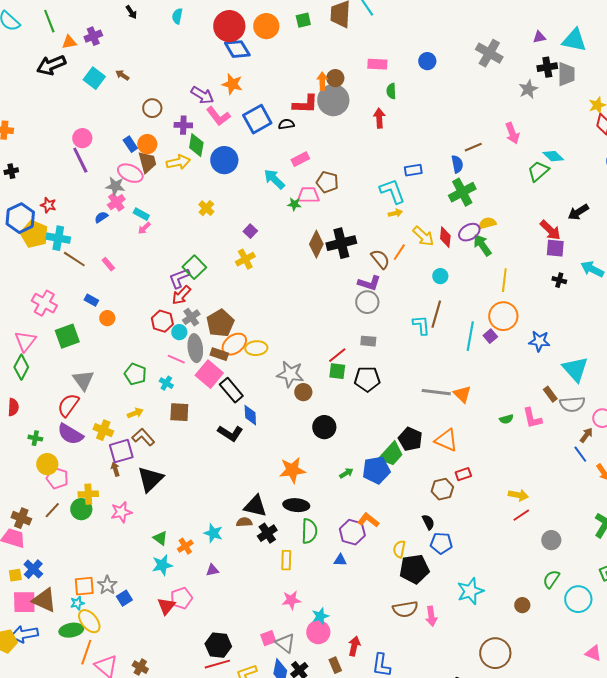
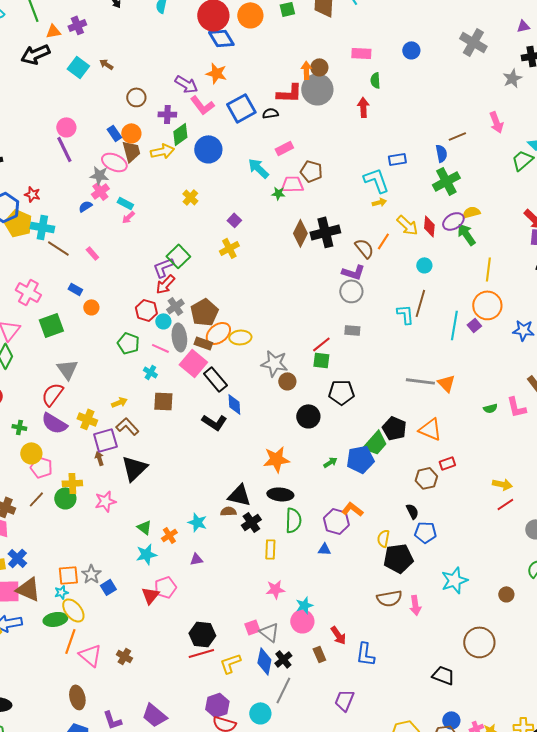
green diamond: (196, 145) -> (180, 134), turned 45
green pentagon: (135, 374) -> (128, 343), moved
black pentagon: (367, 379) -> (341, 392), moved
red arrow: (354, 646) -> (338, 635), turned 132

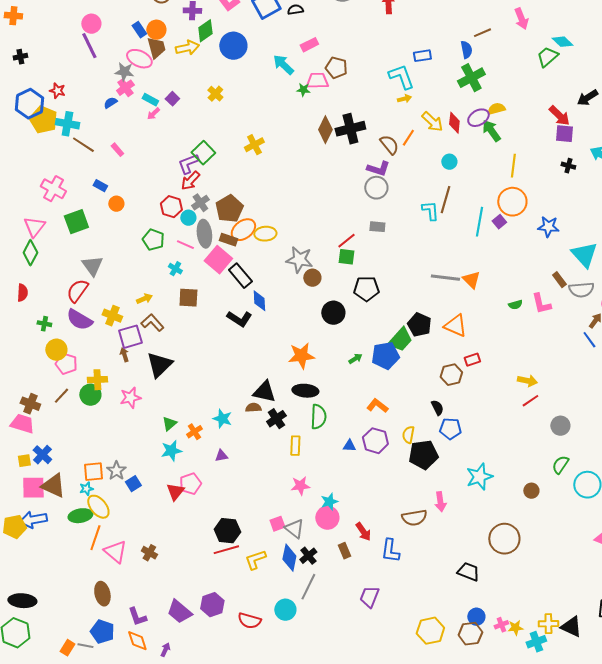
purple square: (234, 220) -> (172, 99), moved
purple hexagon: (336, 521) -> (375, 441), moved
green triangle: (144, 527) -> (169, 424), turned 42
brown semicircle: (389, 598) -> (414, 518), moved
purple hexagon: (217, 705) -> (212, 605), moved

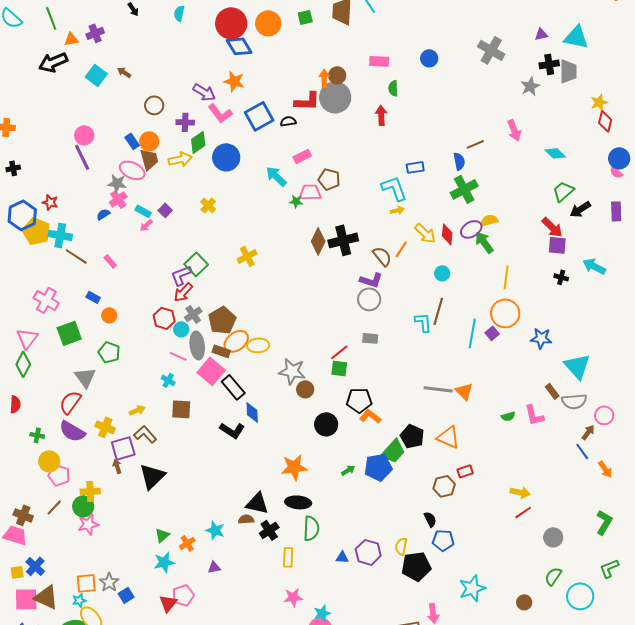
green trapezoid: (547, 57) -> (563, 191), moved
green pentagon: (153, 240) -> (109, 352), moved
pink star: (130, 398) -> (88, 524), moved
orange L-shape: (377, 406) -> (370, 416), moved

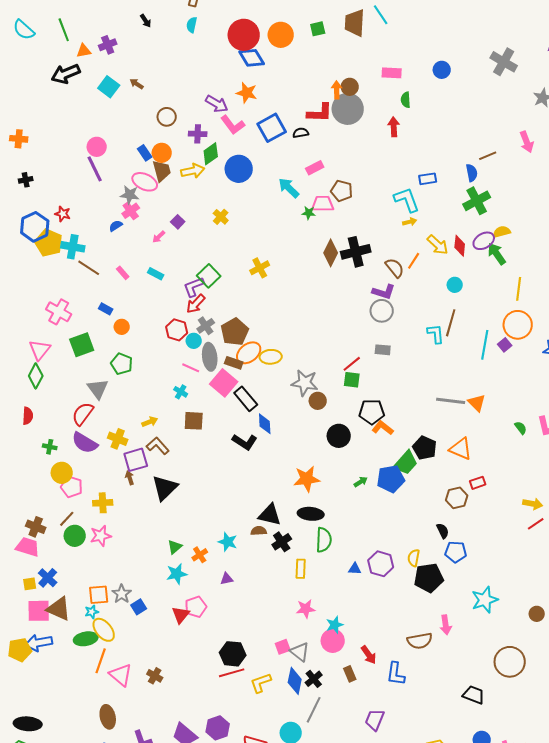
cyan rectangle: (143, 211) -> (156, 274), moved
green semicircle: (508, 416) -> (521, 428), turned -112
green circle: (83, 506) -> (75, 536), moved

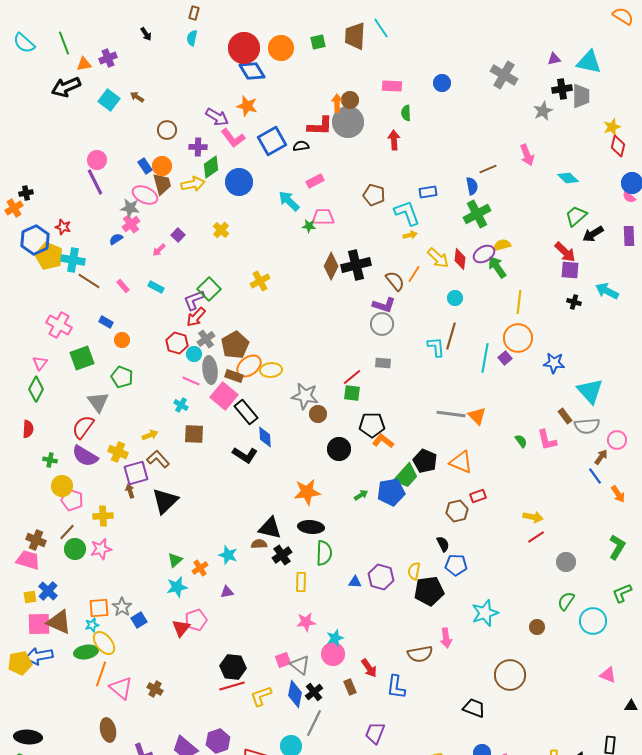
orange cross: (19, 139) -> (14, 208), moved, turned -36
brown pentagon: (342, 191) -> (374, 195), moved
pink triangle: (40, 350) -> (40, 363), size x0.7

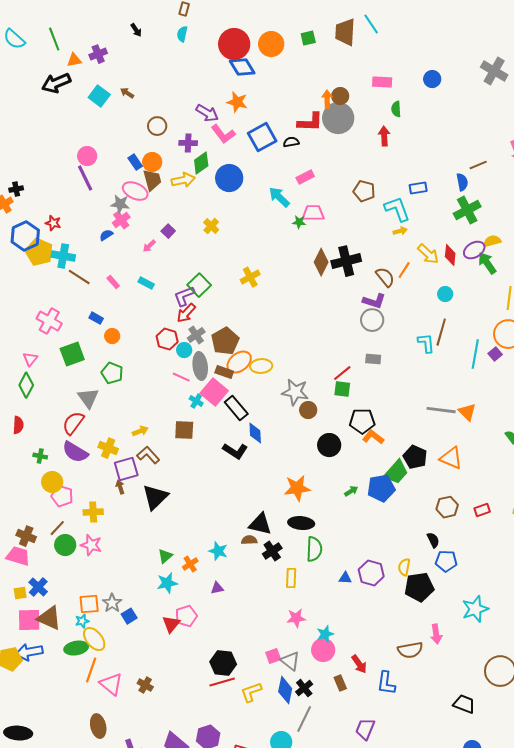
cyan cross: (181, 405) -> (196, 401), moved
red rectangle: (478, 496) -> (482, 510), moved
pink star: (101, 549) -> (91, 545), turned 30

